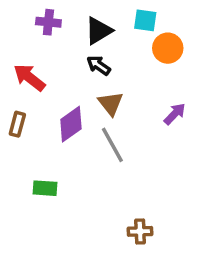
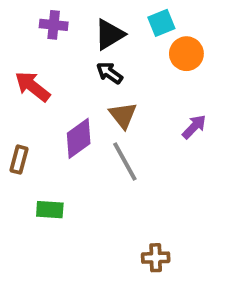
cyan square: (145, 20) -> (161, 23), turned -30
brown rectangle: (17, 124) -> (19, 160), moved

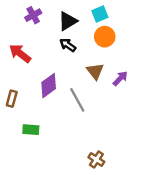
purple cross: (54, 25) -> (33, 15), turned -35
orange circle: (186, 54) -> (105, 37), moved
brown triangle: (123, 115) -> (95, 71), moved
brown cross: (156, 258) -> (96, 160), turned 35

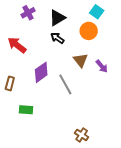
cyan square: (100, 14) -> (97, 12), moved, turned -32
purple arrow: (120, 78) -> (102, 66), turned 96

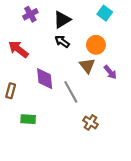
orange circle: (89, 31) -> (96, 45), moved
purple diamond: (41, 72) -> (45, 79), turned -60
brown cross: (82, 135) -> (90, 122), moved

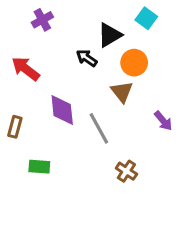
black triangle: (62, 20) -> (110, 35), moved
purple arrow: (110, 72) -> (163, 121), moved

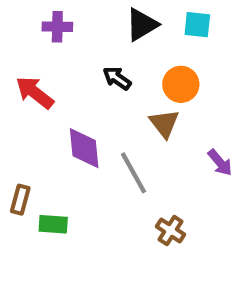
cyan square: (146, 18) -> (197, 25), turned -30
purple cross: (42, 20) -> (57, 27), turned 30
black triangle: (110, 35) -> (142, 25), moved
brown rectangle: (15, 127) -> (20, 200), moved

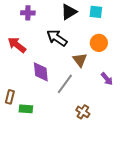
black arrow: (117, 78) -> (57, 38), size x1.5
orange circle: (181, 84) -> (99, 43), moved
gray line: (134, 173) -> (65, 84), turned 65

